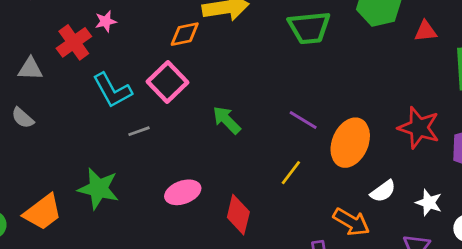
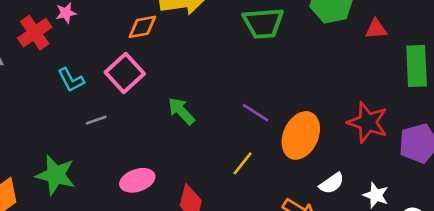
cyan L-shape: (112, 90) -> (71, 80), size x0.7

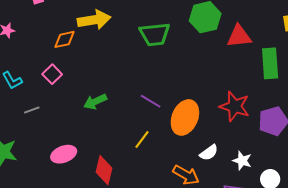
red triangle: (376, 29) -> (239, 36), size x1.5
pink square: (125, 73) -> (52, 74), size x0.7
green arrow: (181, 111) -> (95, 102), turned -70

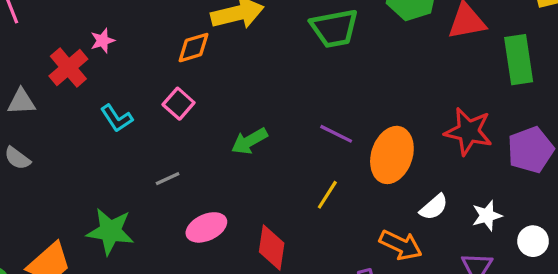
gray line: (32, 110) -> (168, 179), moved
white star: (242, 161) -> (487, 216), turned -30

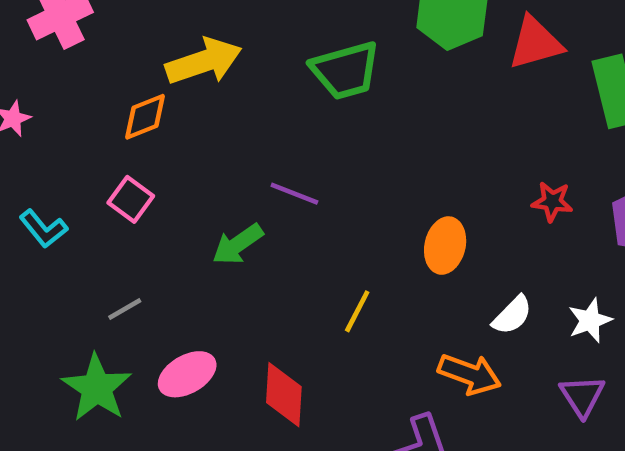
red star: (468, 131) -> (552, 202), size x0.6
purple line: (336, 134) -> (294, 194), moved
orange ellipse: (392, 155) -> (445, 246), size x0.7
green star: (110, 231) -> (97, 388), moved, turned 30

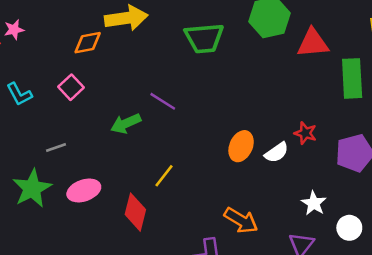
yellow line: (357, 311) -> (164, 176), moved
white semicircle: (512, 315) -> (277, 152), moved
white star: (590, 320) -> (314, 203), turned -30

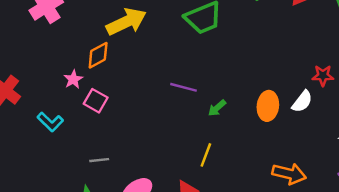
pink star: (14, 30) -> (73, 79), moved
green arrow: (126, 123) -> (217, 108), moved, size x0.7
gray line: (56, 148) -> (99, 160), turned 30

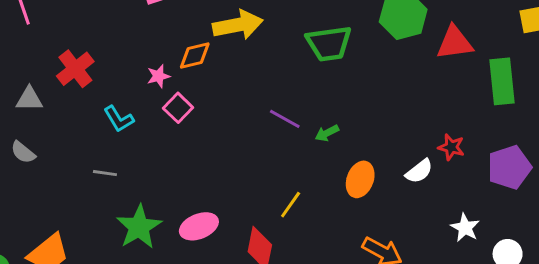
orange ellipse: (268, 106) -> (360, 179), moved
green arrow: (217, 108) -> (327, 133), moved
gray line: (99, 160) -> (105, 173), moved

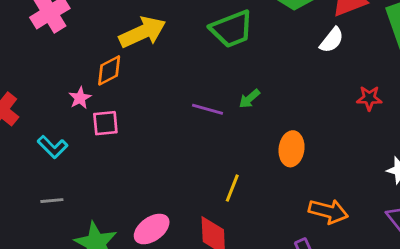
pink square: (178, 108) -> (105, 123), turned -36
green arrow: (327, 133) -> (249, 99), moved
white semicircle: (419, 171) -> (332, 40), moved

